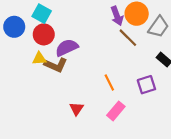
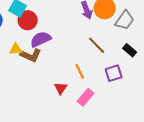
red circle: (44, 34) -> (28, 20), moved
brown line: (128, 38) -> (97, 45), moved
red triangle: (76, 109) -> (61, 88), moved

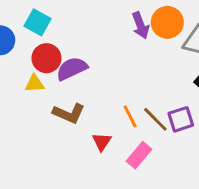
red circle: (28, 20) -> (46, 58), moved
brown line: (97, 45) -> (155, 119), moved
brown L-shape: (31, 55) -> (69, 113), moved

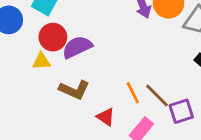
purple square: (181, 119) -> (181, 111), moved
red triangle: (102, 142) -> (106, 117), turned -30

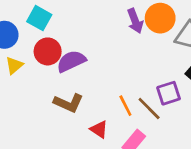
yellow triangle: (41, 61) -> (14, 65), moved, turned -36
purple square: (181, 111) -> (169, 93), moved

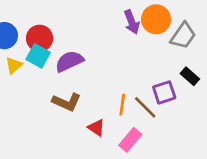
cyan square: (39, 18) -> (38, 56), moved
red circle: (48, 51) -> (40, 38), moved
orange line: (125, 106) -> (122, 105), turned 35

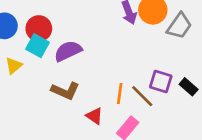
yellow triangle: (14, 65) -> (14, 66), moved
black rectangle: (190, 76) -> (189, 87), moved
purple square: (164, 92) -> (161, 82), turned 35

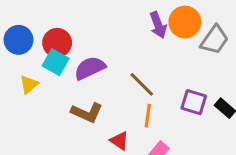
brown line: (142, 96) -> (142, 84), moved

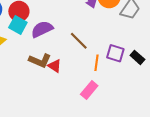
orange line: (148, 116) -> (97, 63), moved
red triangle: (119, 141) -> (55, 66), moved

